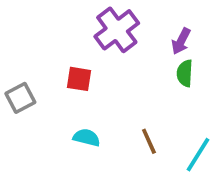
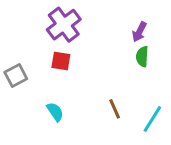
purple cross: (117, 30) -> (64, 25), moved
cyan semicircle: (87, 138) -> (55, 112), moved, turned 42

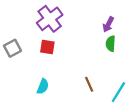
gray square: (16, 75) -> (12, 48), moved
cyan semicircle: (55, 112) -> (43, 87), turned 56

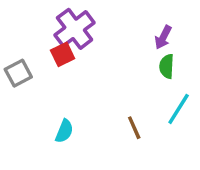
red square: (47, 47) -> (63, 54), moved, turned -35
cyan line: (118, 92) -> (179, 109), moved

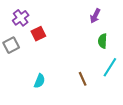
purple cross: (75, 29) -> (21, 18), moved, size x0.7
purple arrow: (163, 37) -> (95, 16), moved

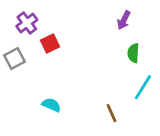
brown line: (83, 79) -> (111, 113), moved
cyan semicircle: (39, 81) -> (51, 105), turned -88

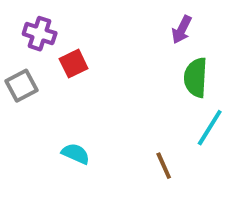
purple cross: (27, 23) -> (40, 34), turned -35
green semicircle: (133, 53) -> (196, 78), size x1.4

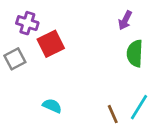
red square: (74, 64) -> (51, 44), size x1.4
cyan line: (210, 128) -> (139, 107), moved

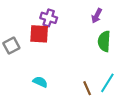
purple cross: (27, 23) -> (49, 18), moved
red square: (51, 44) -> (39, 34), turned 30

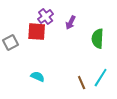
purple arrow: (97, 16) -> (71, 23), moved
purple cross: (49, 18) -> (46, 17), turned 35

